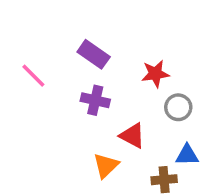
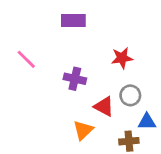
purple rectangle: (94, 54) -> (73, 21), moved, turned -35
gray circle: (178, 107) -> (130, 95), moved

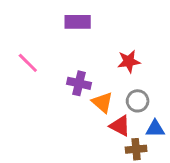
red triangle: (104, 106) -> (120, 126), moved
orange triangle: (83, 130) -> (102, 102), moved, turned -35

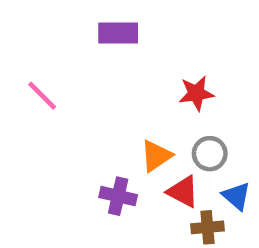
purple cross: (79, 83) -> (118, 196), moved
orange triangle: (102, 102) -> (156, 156), turned 45
blue triangle: (155, 129) -> (237, 196), turned 42

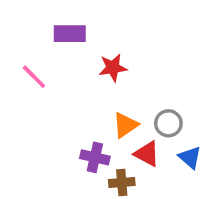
purple rectangle: (118, 33) -> (70, 34), moved
red star: (196, 93) -> (113, 68), moved
brown cross: (207, 227) -> (122, 182), moved

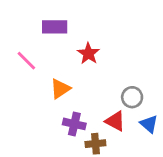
red star: (113, 68) -> (88, 54), turned -30
orange triangle: (125, 125) -> (60, 89), moved

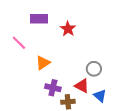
red star: (88, 54) -> (68, 29), moved
blue triangle: (149, 124) -> (100, 96), moved

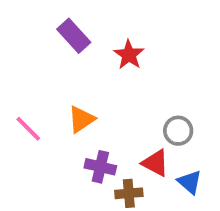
purple rectangle: (39, 19) -> (74, 36), turned 48
pink line: (19, 43) -> (28, 129), moved

